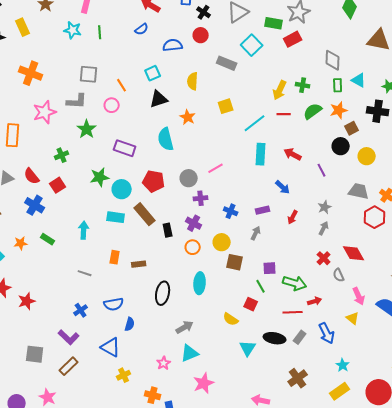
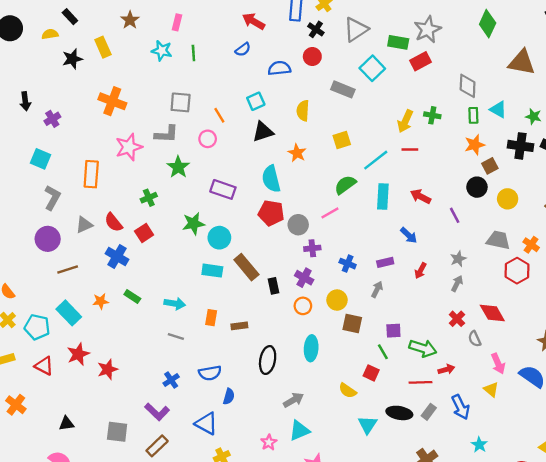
green semicircle: (313, 111) -> (345, 185), moved
red pentagon: (154, 181) -> (271, 213), moved
cyan arrow: (84, 230) -> (175, 304), moved, turned 96

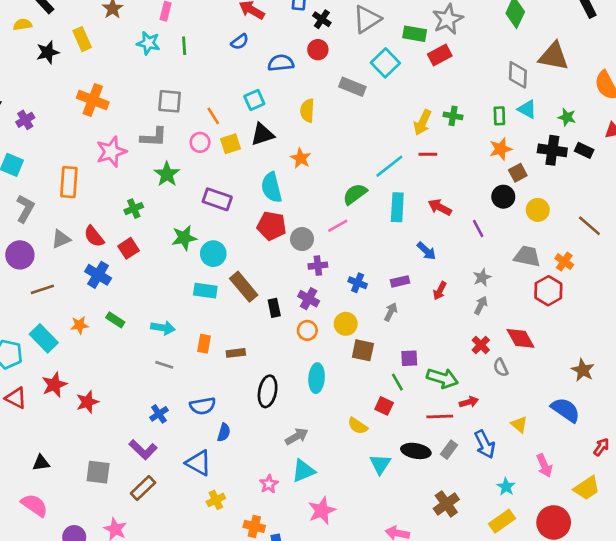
gray diamond: (468, 86) -> (518, 75), moved
yellow square: (342, 140) -> (230, 144), moved
pink arrow: (498, 364) -> (544, 466), moved

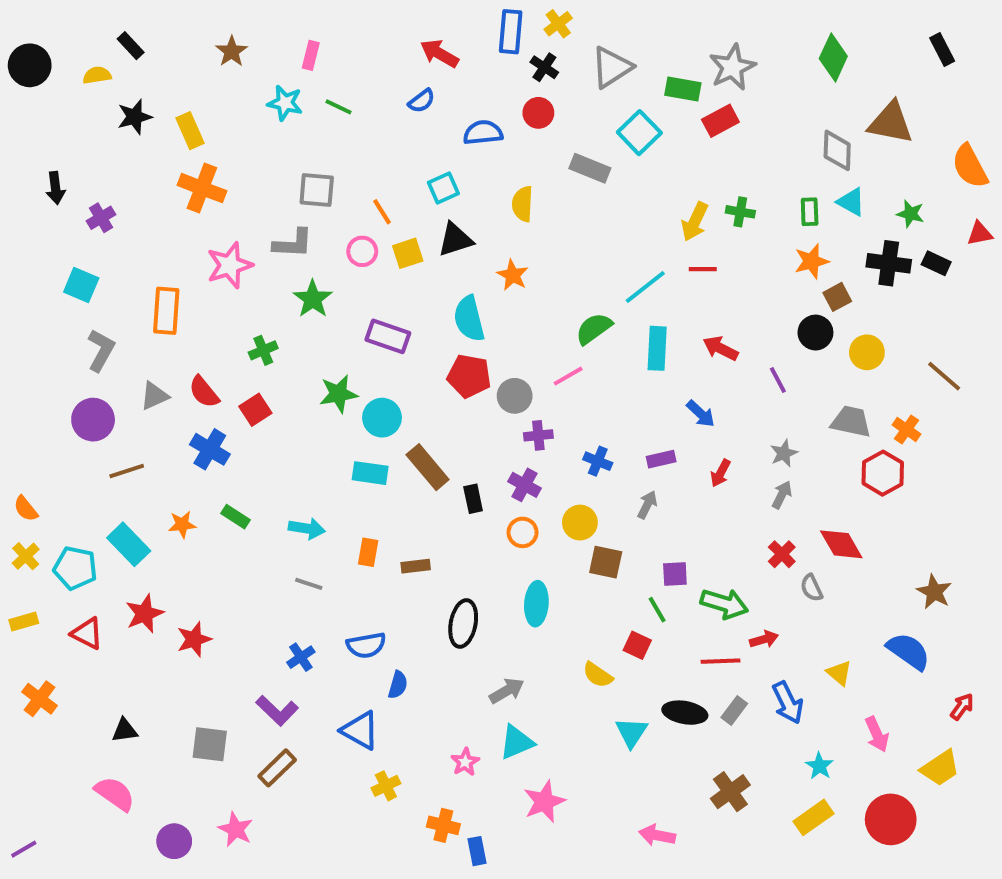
yellow rectangle: (82, 39) -> (190, 131), moved
green line: (184, 46) -> (338, 107), turned -60

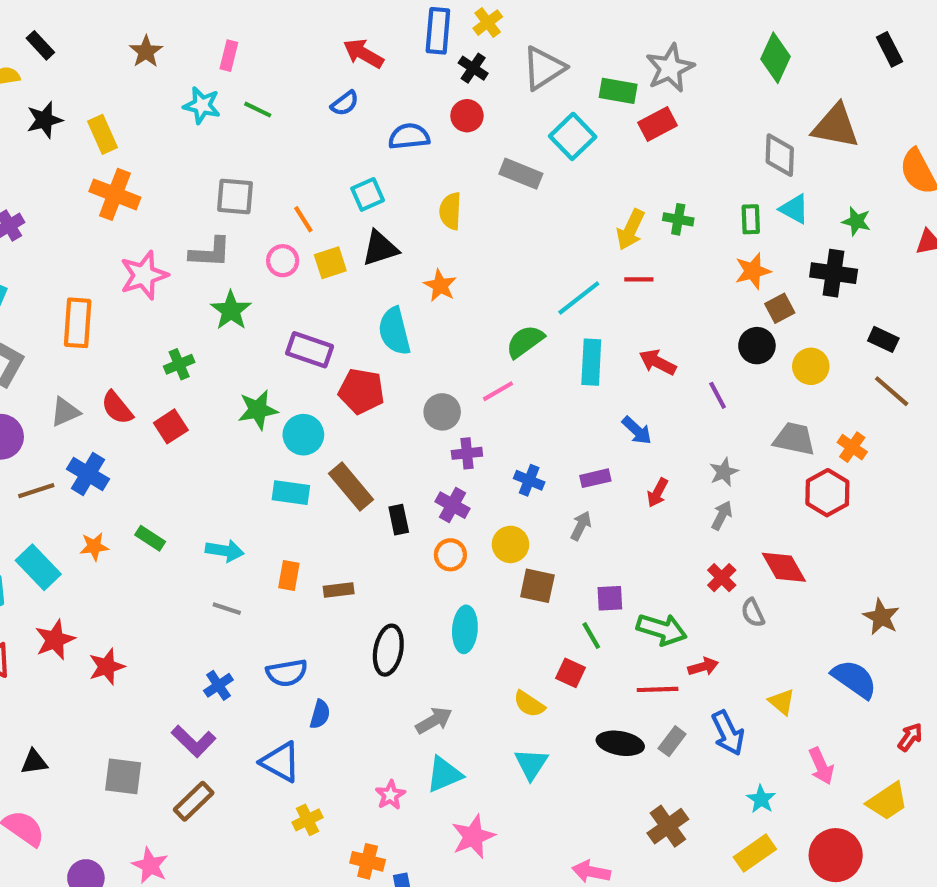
black rectangle: (936, 263) -> (883, 339), moved
red pentagon: (469, 376) -> (361, 391), moved
blue cross: (210, 449) -> (88, 474), moved
cyan triangle: (631, 732) -> (531, 764), moved

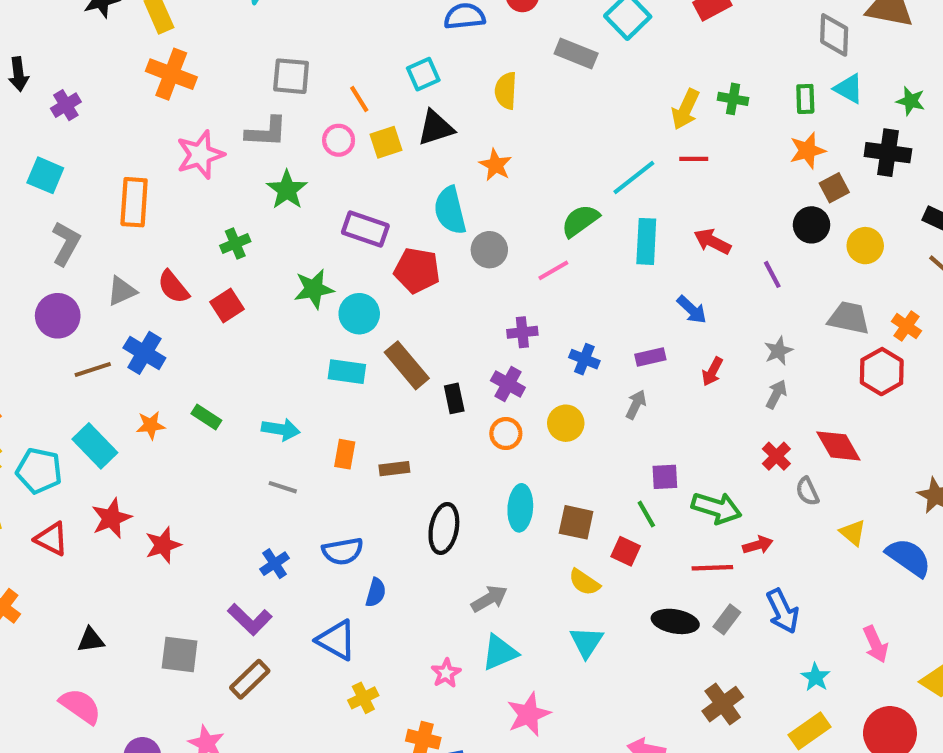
gray circle: (442, 412) -> (489, 250), moved
brown square: (537, 586) -> (576, 522), moved
yellow triangle: (782, 702) -> (853, 533), moved

